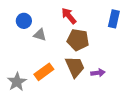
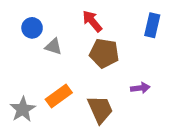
brown trapezoid: (75, 67) -> (100, 109), moved
purple arrow: (98, 73) -> (140, 88), moved

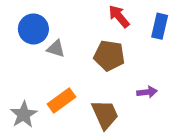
red arrow: (92, 21) -> (119, 16), moved
blue circle: (32, 28) -> (33, 29), size x1.4

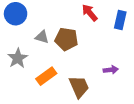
blue circle: (33, 29) -> (16, 14), moved
brown pentagon: (109, 56) -> (66, 39), moved
gray star: (24, 115) -> (18, 58), moved

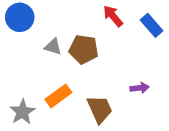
blue rectangle: (120, 20) -> (152, 25), turned -54
gray star: (18, 58) -> (22, 112), moved

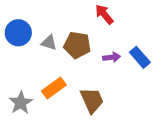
blue circle: (20, 17) -> (18, 33), moved
blue rectangle: (152, 25) -> (140, 57), moved
purple arrow: (140, 88) -> (112, 57), moved

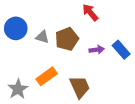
brown pentagon: (77, 45) -> (67, 39), turned -30

